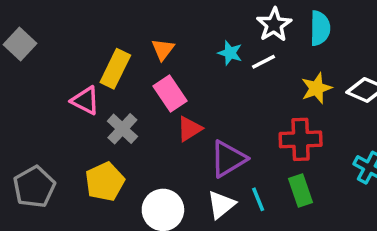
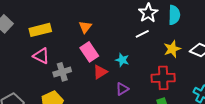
cyan star: (230, 53) -> (122, 60), moved
yellow rectangle: (115, 69) -> (40, 30), moved, turned 50
gray cross: (122, 129) -> (62, 72), turned 30
purple triangle: (228, 159) -> (122, 89), size x0.6

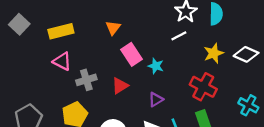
pink rectangle: (89, 52) -> (132, 54), moved
red triangle: (100, 72) -> (120, 86), moved
red cross: (163, 78) -> (203, 87), turned 30

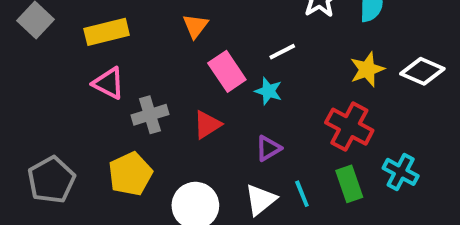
white line: (179, 36) -> (282, 52), moved
cyan cross: (248, 105) -> (401, 172), moved

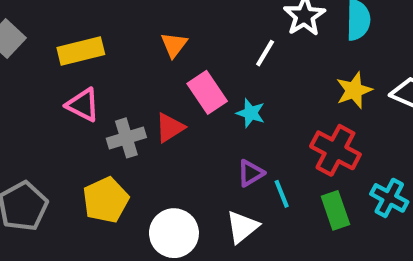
white line: (282, 52) -> (265, 53), moved, turned -32
red triangle: (207, 125) -> (170, 128), moved
cyan line: (302, 194) -> (282, 194), moved

